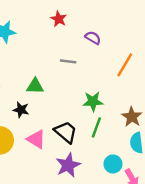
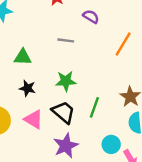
green triangle: (35, 86) -> (23, 57), moved
green star: (93, 101) -> (66, 81), moved
black star: (21, 110) -> (27, 88), moved

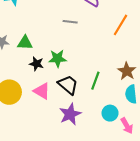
green triangle: (23, 57) -> (25, 43), moved
green star: (66, 81) -> (58, 58), moved

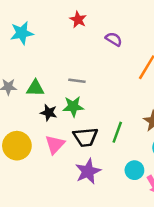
gray line: (70, 22) -> (77, 81), moved
black trapezoid: (68, 85) -> (85, 137), turned 135
pink triangle: (42, 91) -> (55, 144), turned 42

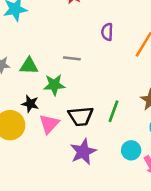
purple semicircle: (114, 39) -> (107, 32), moved, turned -119
green star: (73, 106) -> (54, 85), moved
black star: (49, 113) -> (30, 104), moved

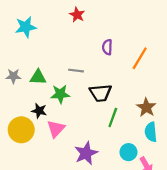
black trapezoid: (81, 116) -> (101, 93), moved

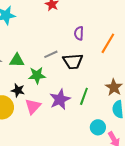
gray line: (76, 71) -> (51, 54), turned -32
black trapezoid: (101, 93) -> (73, 61), moved
purple star: (86, 153) -> (60, 99), moved

